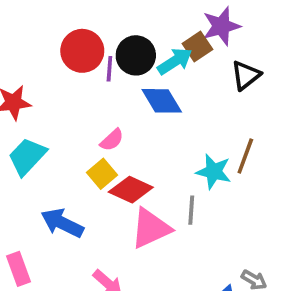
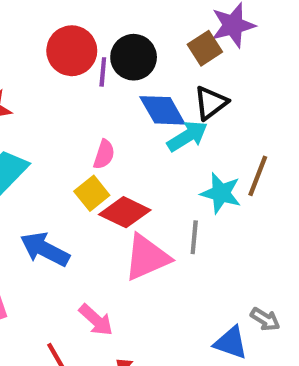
cyan arrow: (175, 61) -> (187, 136), moved
black triangle: (246, 75) -> (211, 103), moved
pink semicircle: (112, 140) -> (104, 154), turned -30

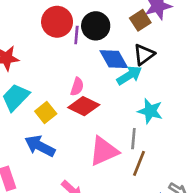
brown line: (258, 176) -> (139, 163), moved
yellow square: (92, 193) -> (46, 113), moved
red diamond: (125, 212) -> (84, 106), moved

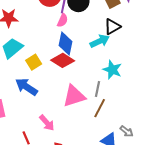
blue diamond: (114, 59) -> (65, 44), moved, turned 35
pink semicircle: (77, 87) -> (63, 20), moved

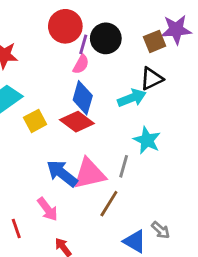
blue arrow: (26, 87) -> (62, 173), moved
brown line: (100, 108) -> (109, 204), moved

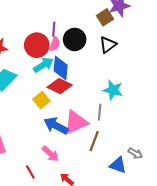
red circle: (65, 26) -> (37, 45), moved
black circle: (106, 38) -> (75, 39), moved
cyan arrow: (132, 98) -> (43, 65), moved
yellow square: (35, 121) -> (41, 100), moved

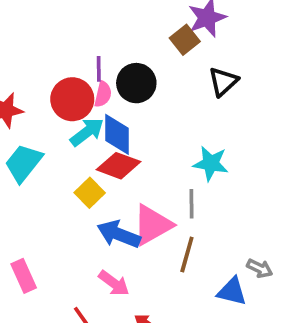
black triangle: (108, 45) -> (223, 82), moved

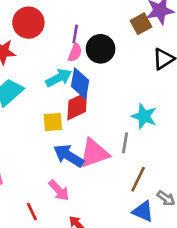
red circle: (72, 99) -> (28, 23), moved
red diamond: (118, 166) -> (77, 106), turned -56
yellow square: (90, 193) -> (53, 122), turned 30
brown line: (187, 254) -> (138, 179), moved

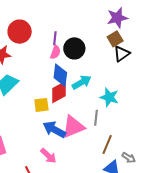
brown square: (141, 24) -> (115, 39), moved
cyan arrow: (59, 78) -> (82, 82), moved

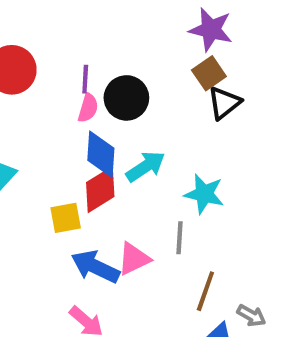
purple star: (117, 18) -> (211, 30), turned 30
pink triangle: (73, 127) -> (134, 259), size x0.7

